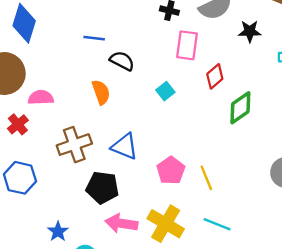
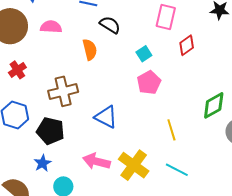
pink semicircle: (41, 98) -> (51, 27), moved
green diamond: (240, 108) -> (214, 105), moved
blue triangle: (125, 146) -> (106, 117), moved
pink pentagon: (171, 170) -> (149, 83), moved
black pentagon: (102, 188) -> (50, 131), moved

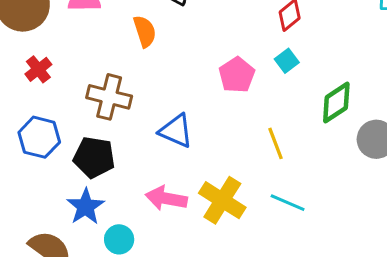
cyan square: (144, 54) -> (287, 61), moved
brown cross: (63, 91) -> (109, 97), turned 32
blue star: (43, 163) -> (86, 207), size x1.4

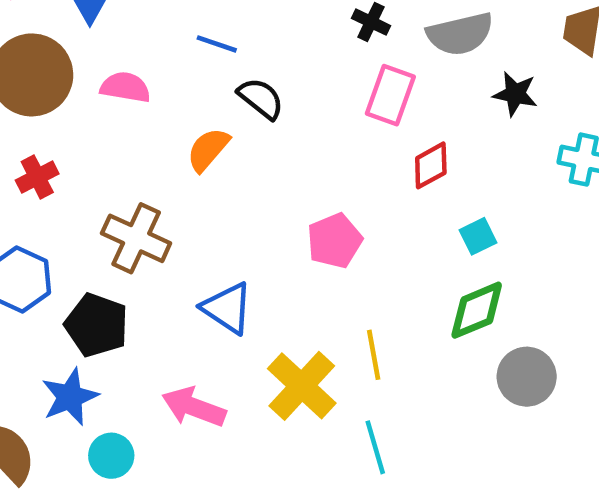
orange semicircle: (145, 31) -> (208, 149), turned -132
cyan square: (287, 61) -> (478, 236), moved
yellow cross: (222, 200) -> (302, 386), moved
cyan line: (288, 203) -> (375, 447), turned 40

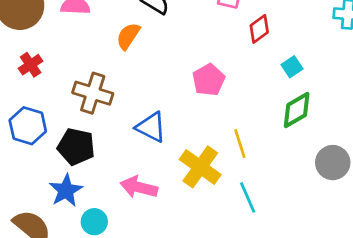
gray circle: (527, 377) -> (333, 163), moved

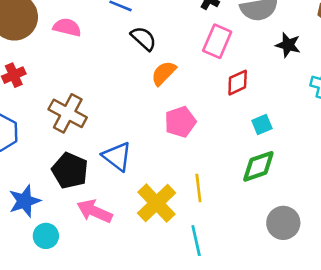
orange semicircle: (128, 36) -> (164, 73), moved
black pentagon: (76, 147) -> (70, 171), moved

